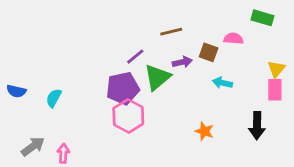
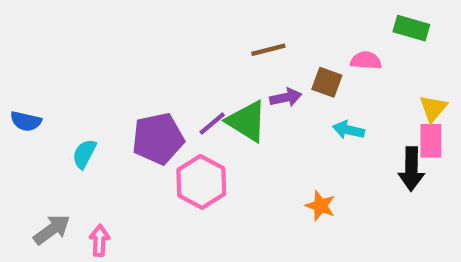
purple line: (135, 57) -> (212, 123), moved
green triangle: (157, 77) -> (247, 121), turned -48
purple pentagon: (123, 88) -> (158, 139), moved
blue semicircle: (16, 91) -> (26, 121), moved
black arrow: (257, 126) -> (411, 169), moved

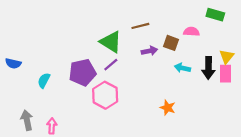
green triangle: (247, 121) -> (111, 42), moved
black arrow: (411, 169) -> (208, 68), moved
gray arrow: (52, 230) -> (27, 120), turned -66

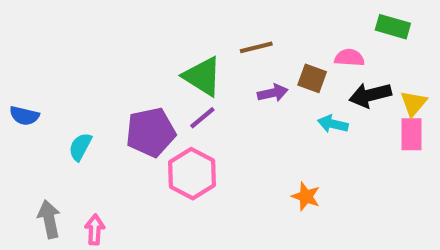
black arrow: (208, 68) -> (370, 95), moved, turned 75

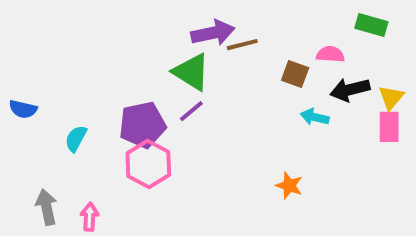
purple arrow: (273, 93) -> (213, 33), moved, size x1.5
pink hexagon: (192, 174) -> (148, 164), moved

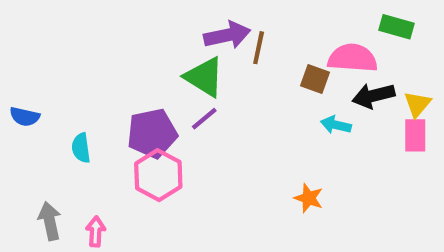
brown line: (242, 45) -> (259, 48), turned -64
pink semicircle: (330, 54) -> (353, 58), size x1.6
cyan semicircle: (76, 139) -> (81, 148), turned -36

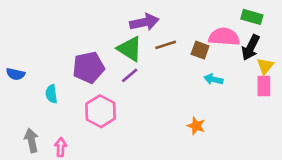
brown line: (259, 48) -> (166, 45), moved, turned 60
black arrow: (373, 96) -> (251, 47), moved, turned -50
purple pentagon: (152, 133) -> (89, 67), moved

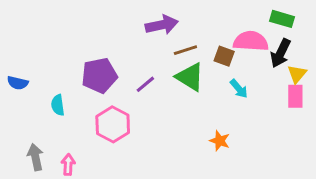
green triangle: (130, 49) -> (190, 77), moved
cyan arrow: (213, 79) -> (239, 89), turned -144

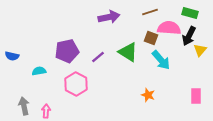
brown line: (185, 50) -> (150, 12), moved
cyan arrow: (239, 89) -> (161, 60), size x1.5
pink rectangle: (295, 96) -> (196, 96), moved
cyan semicircle: (58, 105) -> (39, 71), turned 88

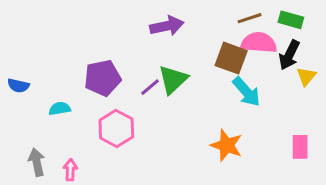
brown line: (150, 12) -> (250, 18), moved
brown square: (151, 38) -> (231, 58), size x1.5
green triangle: (128, 52) -> (173, 79), moved, turned 45
orange star: (148, 95) -> (227, 145), size x1.5

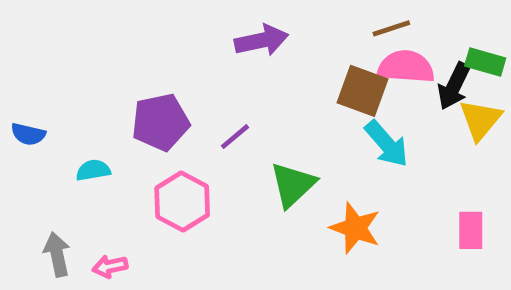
green rectangle: (291, 20) -> (485, 62), moved
yellow triangle: (306, 76) -> (480, 120), size x1.4
green triangle: (173, 79) -> (293, 185), moved
pink arrow: (70, 170) -> (110, 266), turned -105

